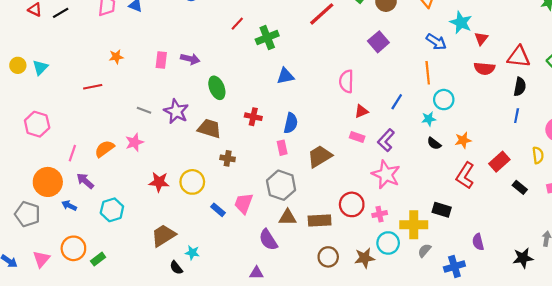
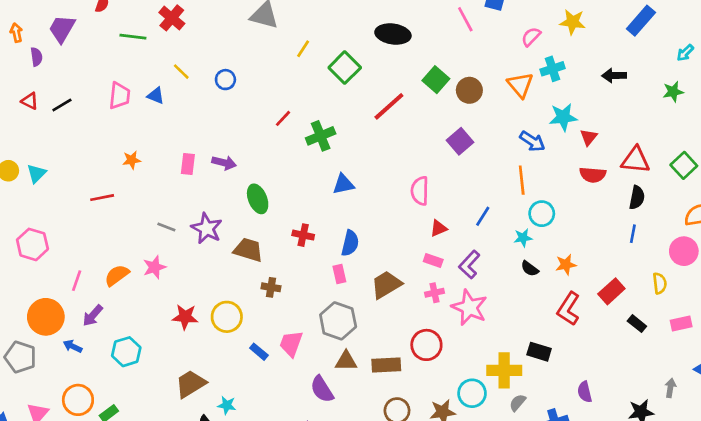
cyan star: (461, 23) -> (563, 117), turned -30
purple arrow: (85, 181) -> (93, 315), turned -90
pink cross: (380, 214) -> (435, 293), moved

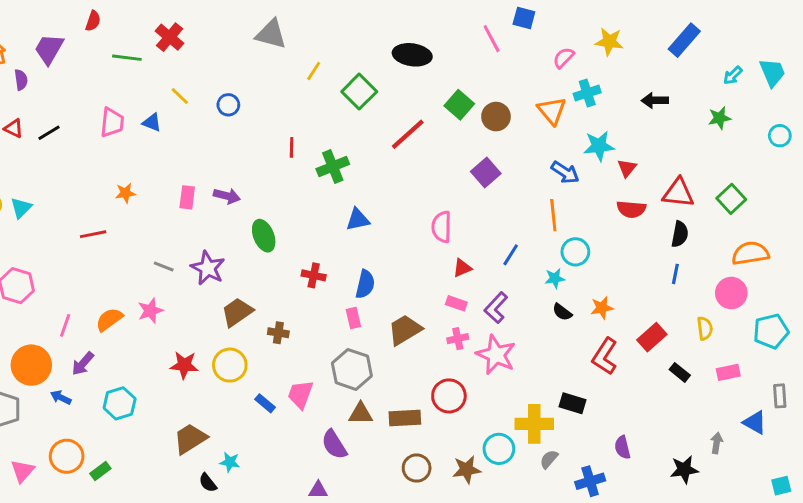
red line: (283, 118) -> (292, 147), turned -42
brown trapezoid: (248, 250) -> (237, 312), moved, turned -52

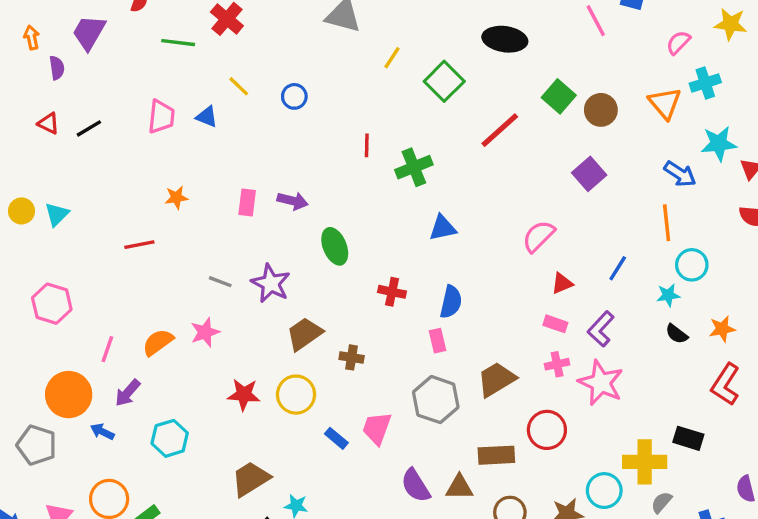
pink semicircle: (442, 227) -> (539, 236), turned 44
brown trapezoid: (405, 330) -> (496, 379), moved
brown triangle: (361, 414) -> (459, 487), moved

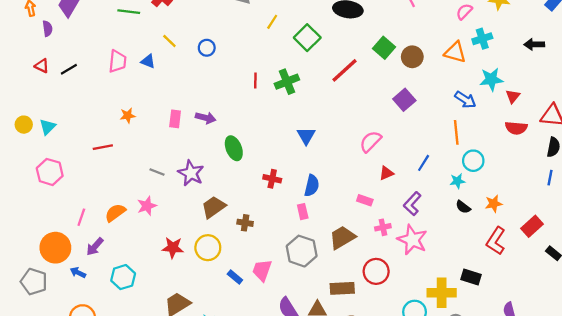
orange triangle: (665, 103) -> (455, 52), turned -35
green cross: (414, 167) -> (287, 82), moved
blue triangle: (443, 228) -> (306, 136), turned -48
pink hexagon: (52, 304) -> (50, 172), moved
pink rectangle: (555, 324) -> (365, 200), moved

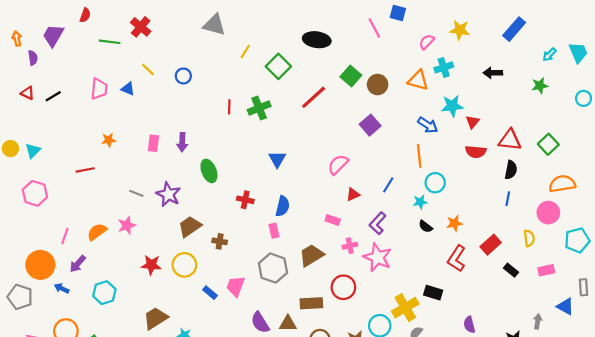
purple arrow: (206, 118) -> (182, 142), turned 78
yellow cross: (442, 293) -> (405, 308), turned -30

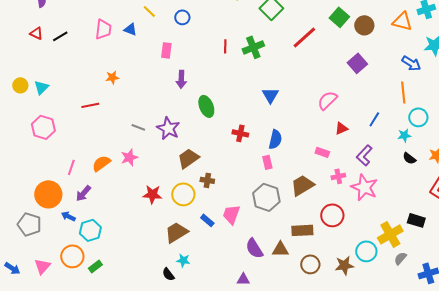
pink rectangle: (153, 143) -> (166, 50), moved
brown cross: (220, 241) -> (207, 180), moved
cyan hexagon: (104, 293) -> (90, 230), moved
brown trapezoid: (156, 318) -> (176, 232), moved

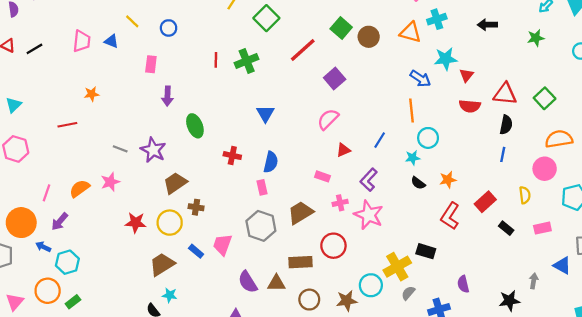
purple square: (357, 63) -> (335, 79), moved

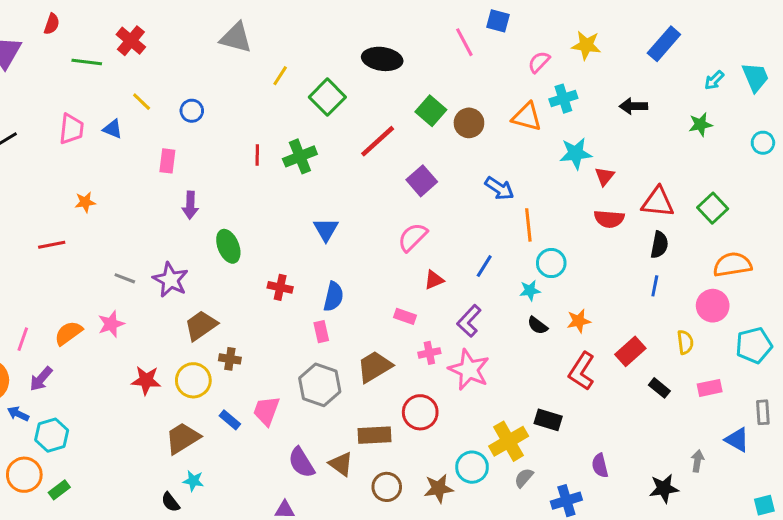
blue arrow: (420, 79) -> (499, 188), moved
brown triangle: (276, 283) -> (341, 464), turned 36

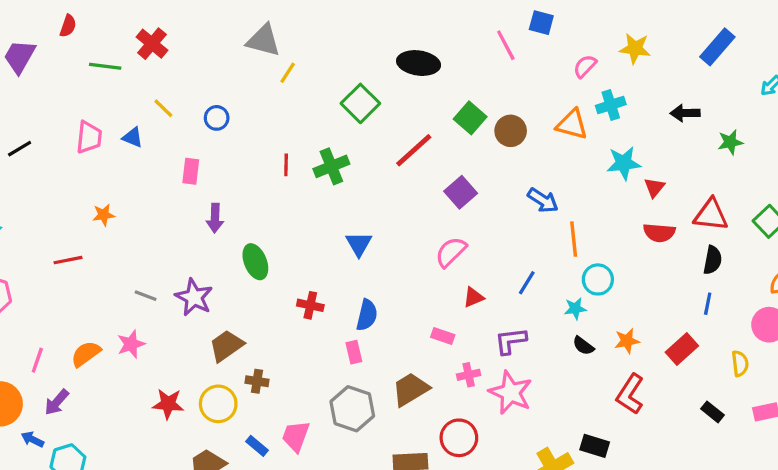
yellow line: (280, 76) -> (288, 73), moved
green star: (700, 124) -> (730, 142), moved
purple L-shape: (469, 321) -> (511, 341), turned 40
red rectangle: (630, 351) -> (682, 349), moved

